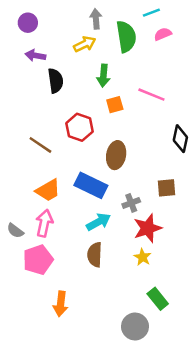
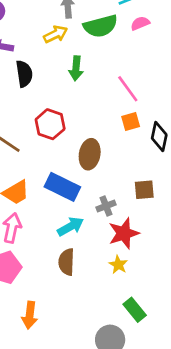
green semicircle: (126, 37) -> (101, 26), turned 84
pink line: (151, 95) -> (128, 89), turned 32
orange square: (115, 105) -> (131, 121), moved

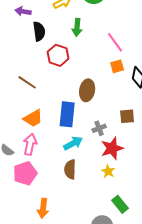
red hexagon: (50, 124) -> (58, 55), moved
blue rectangle: (62, 187) -> (67, 114), turned 70

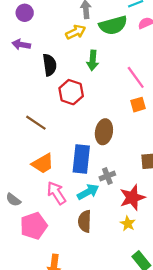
purple arrow: (23, 11) -> (21, 45), moved
gray cross: (99, 128) -> (107, 176), moved
pink arrow: (30, 144) -> (56, 193), moved, turned -45

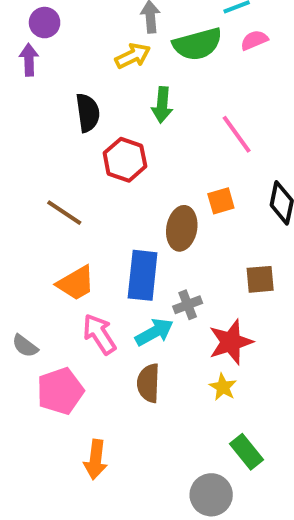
purple arrow: (21, 45) -> (29, 60), moved, turned 78
orange square: (138, 105) -> (221, 201), moved

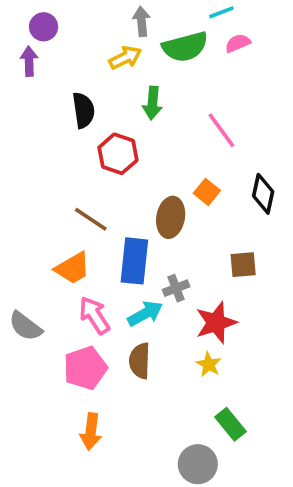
orange square: (221, 201) -> (207, 192), turned -35
brown line: (64, 213) -> (91, 219), moved
gray semicircle: (25, 346) -> (25, 326), size x1.4
pink pentagon: (60, 391) -> (85, 368), moved

